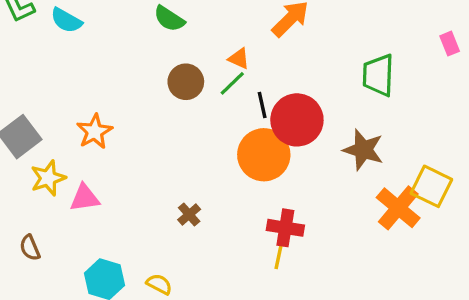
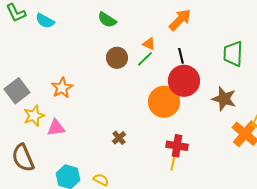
black line: (262, 105) -> (181, 56), moved
brown semicircle: (30, 248) -> (23, 158), size x1.8

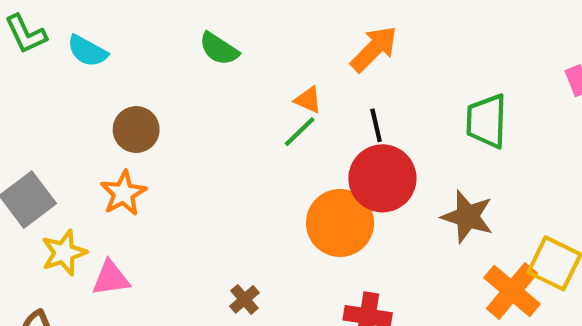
brown circle: (117, 58) -> (136, 130), moved

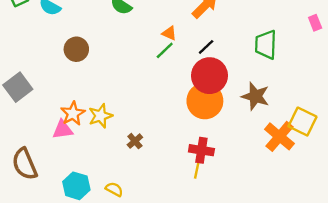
black line: (376, 125) -> (206, 47), turned 60
orange star: (123, 193) -> (73, 113), moved
orange circle: (340, 223) -> (205, 101), moved
yellow star: (64, 253) -> (100, 116), moved

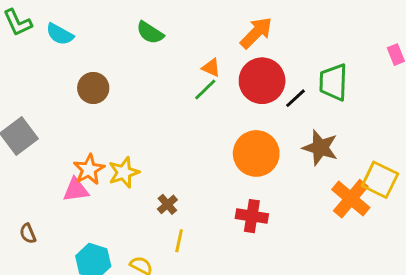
black line: (206, 47) -> (296, 98), moved
red circle: (209, 76) -> (262, 81), moved
brown semicircle: (25, 164) -> (28, 234), size x0.5
yellow line: (197, 170) -> (179, 241), moved

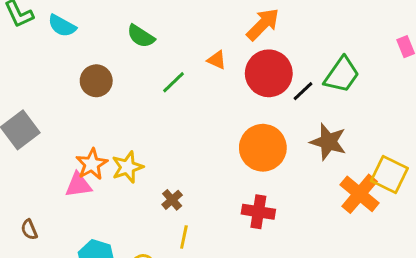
green semicircle: (150, 33) -> (141, 36), moved
green trapezoid: (333, 82) -> (342, 75), turned -147
green line: (205, 89) -> (174, 82), moved

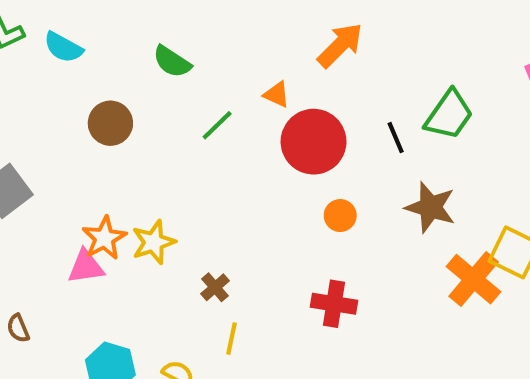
red circle: (269, 73) -> (314, 142), moved
black line: (303, 91) -> (396, 138), turned -70
orange circle: (263, 148) -> (340, 216), size x0.5

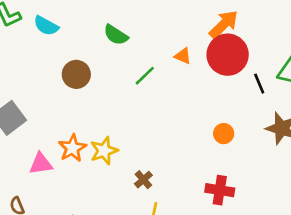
red circle: (314, 142) -> (228, 55), moved
pink triangle: (86, 267) -> (41, 164), moved

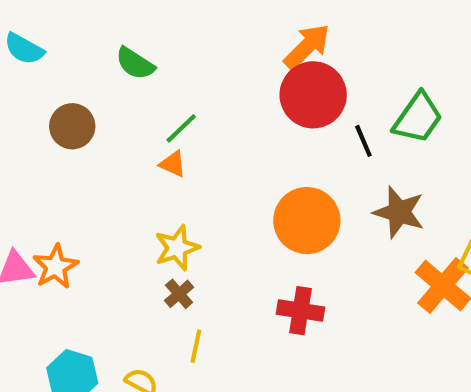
orange triangle: (183, 56) -> (173, 164), moved
orange circle: (224, 134) -> (307, 221), size x2.0
orange star: (72, 148) -> (55, 267), moved
yellow star: (104, 151) -> (177, 248), moved

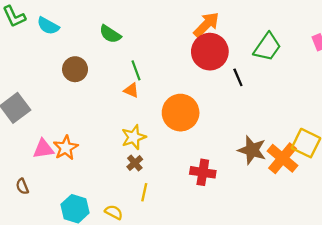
green trapezoid: (418, 118) -> (267, 47), moved
green line: (181, 128) -> (136, 70), turned -66
brown star: (399, 212) -> (252, 150), moved
orange circle: (307, 221) -> (181, 113), moved

